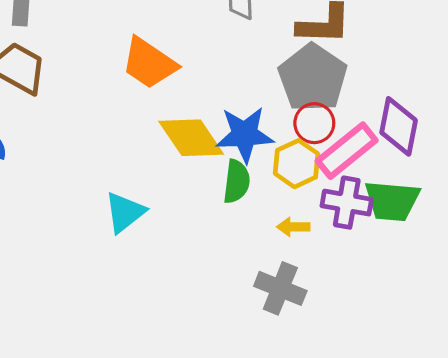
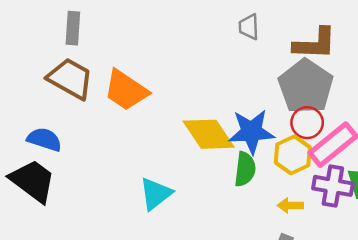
orange trapezoid: (149, 63) -> (126, 90), moved

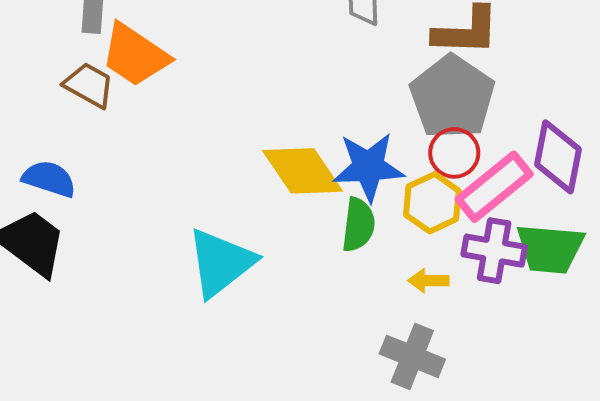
brown trapezoid: (70, 79) -> (89, 85), size x0.7
orange trapezoid: (126, 90) -> (135, 55), moved
cyan triangle: (156, 194) -> (221, 263), size x1.4

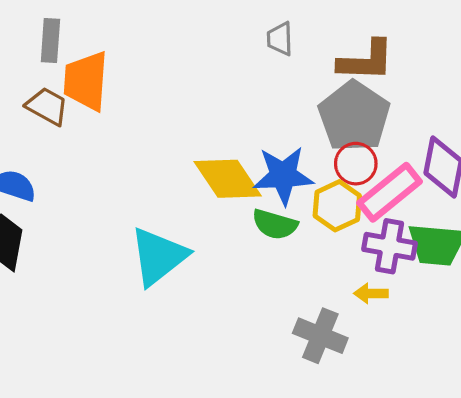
orange trapezoid: (135, 55) -> (86, 81), turned 60
green semicircle: (358, 225) -> (275, 224), turned 99
yellow arrow: (428, 281) -> (371, 293), moved

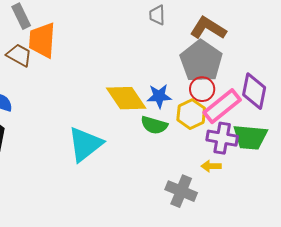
gray rectangle: (50, 40) -> (21, 16), turned -30
brown L-shape: (366, 61) -> (208, 28), turned -150
blue star: (283, 175) -> (159, 96), size x0.7

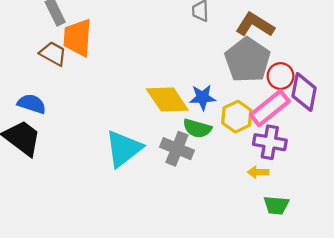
red circle: (202, 89) -> (281, 76), moved
green trapezoid: (250, 137) -> (276, 205), moved, size x0.7
gray cross: (181, 191) -> (177, 149), moved

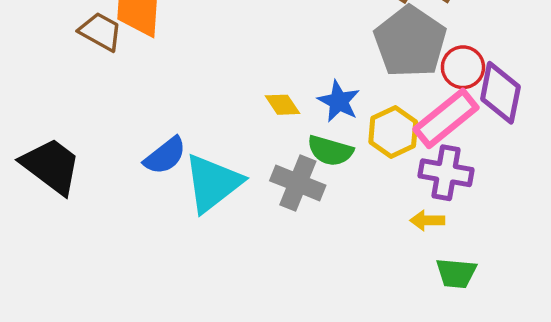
blue star: (203, 97) -> (339, 101), turned 30
yellow diamond: (167, 100) -> (283, 105), size x0.5
blue semicircle: (32, 104) -> (165, 156), moved, turned 124

